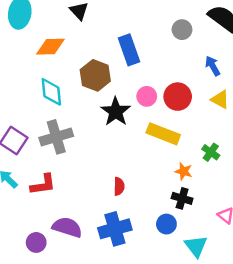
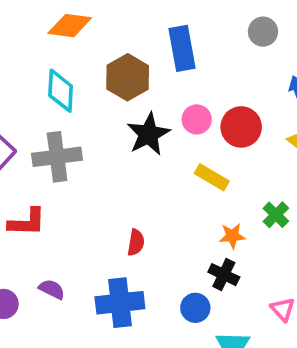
yellow rectangle: (163, 134) -> (212, 177), size x0.7
orange star: (184, 171) -> (232, 236), turned -30
purple semicircle: (67, 227) -> (52, 289), size x0.6

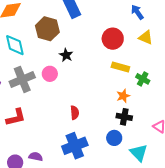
pink circle: (197, 119) -> (50, 74), moved
black star: (148, 134) -> (66, 55), size x0.6
yellow rectangle: (212, 177) -> (120, 67), moved
purple semicircle: (52, 289) -> (36, 157), moved

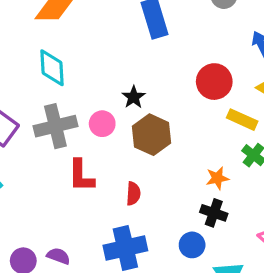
brown hexagon: (47, 29) -> (151, 135), moved
yellow rectangle: (120, 67) -> (242, 120), moved
red L-shape: (16, 117) -> (81, 176), moved, turned 95

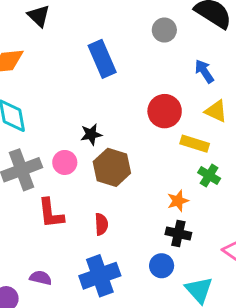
black star: (134, 97) -> (91, 134), turned 30
purple semicircle: (58, 256) -> (41, 278), moved

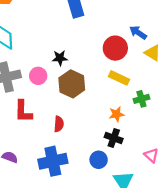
blue arrow: (204, 71) -> (138, 32), moved, turned -30
yellow rectangle: (195, 144) -> (119, 78), moved
green cross: (209, 175) -> (141, 99), turned 35

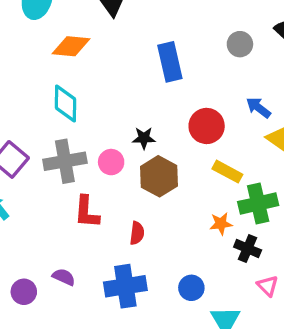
red circle: (115, 48) -> (207, 126), moved
green cross: (141, 99) -> (258, 204), size x1.6
black cross: (114, 138) -> (248, 249), moved

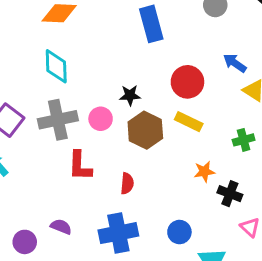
yellow rectangle: (227, 172) -> (189, 122), moved
green cross: (258, 204) -> (244, 140), moved, size x0.6

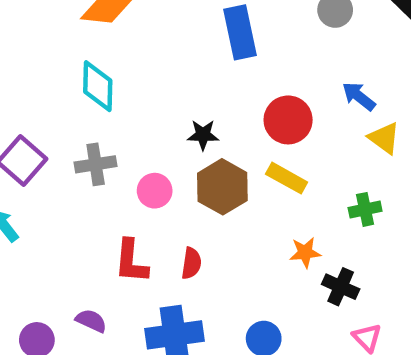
pink circle: (101, 119) -> (155, 191), moved
gray cross: (58, 120) -> (96, 164), size x0.7
red L-shape: (80, 166) -> (131, 261), moved

